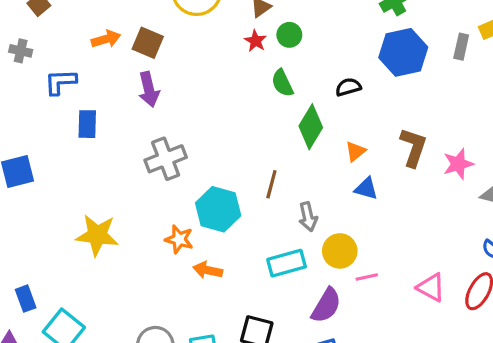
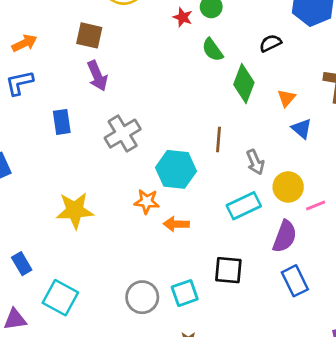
orange arrow: (106, 39) -> (24, 43), moved
blue rectangle: (87, 124) -> (62, 122), moved
blue triangle: (366, 189) -> (302, 129), turned 35
blue rectangle: (26, 299) -> (22, 264), moved

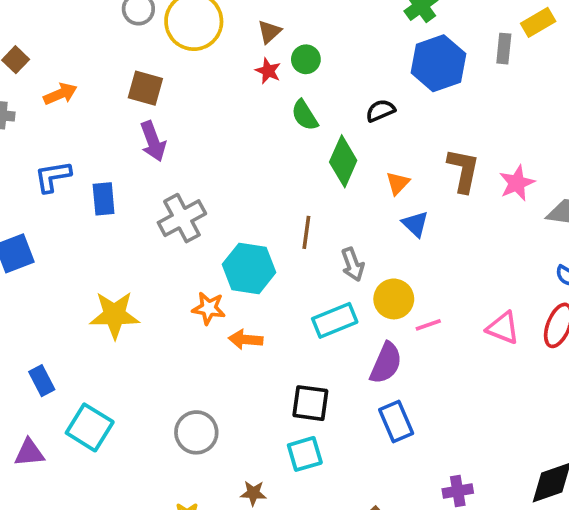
blue L-shape: (19, 83) -> (53, 177), moved
cyan square: (185, 293) -> (305, 454), moved

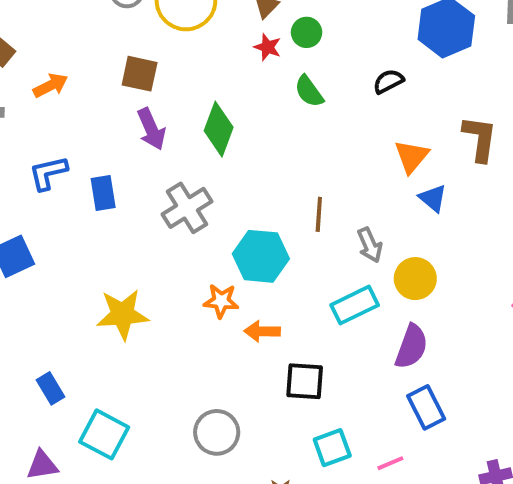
green diamond: (343, 161) -> (219, 129), moved
orange triangle: (398, 183) -> (412, 156), size x1.4
pink line: (428, 325) -> (390, 463), moved
black square: (310, 403) -> (305, 381), moved

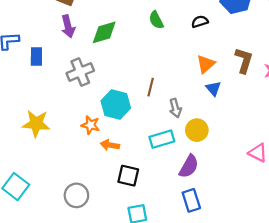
green diamond: (219, 129) -> (104, 32), turned 44

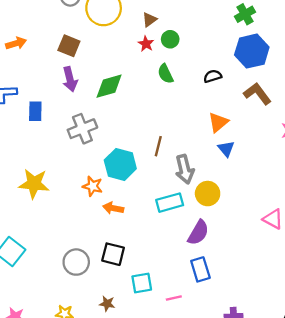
brown L-shape: (244, 60) -> (257, 94), moved, turned -55
gray arrow: (175, 108) -> (185, 169), size x1.4
black square: (128, 176) -> (113, 254), moved

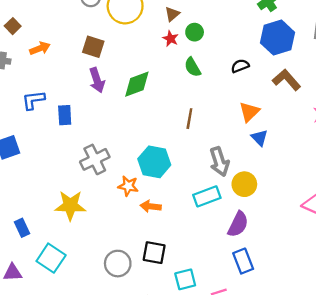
gray cross: (82, 129) -> (95, 159), moved
brown line: (158, 146) -> (189, 119), moved
yellow star: (34, 184) -> (70, 205), moved

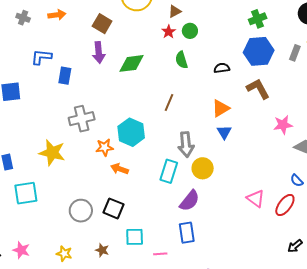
orange star: (128, 186) -> (105, 147), turned -30
cyan rectangle: (207, 196) -> (169, 171), turned -65
cyan square: (51, 258) -> (26, 193), turned 35

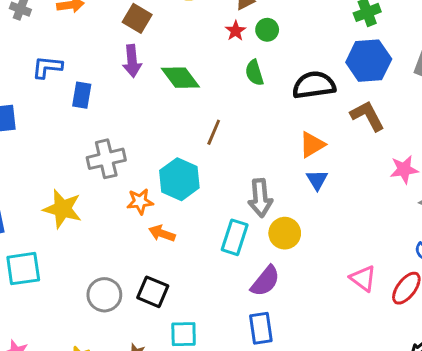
green diamond: (131, 63) -> (180, 78), turned 60
black semicircle: (222, 68) -> (314, 85), size x1.8
brown line: (169, 103) -> (214, 132), moved

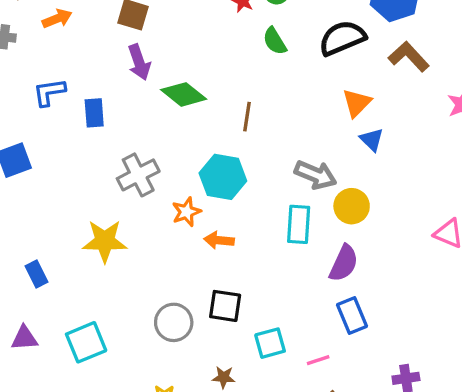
green diamond: (180, 78) -> (184, 94), moved
gray arrow: (260, 198) -> (315, 175), turned -48
cyan square: (23, 269) -> (86, 342), moved

